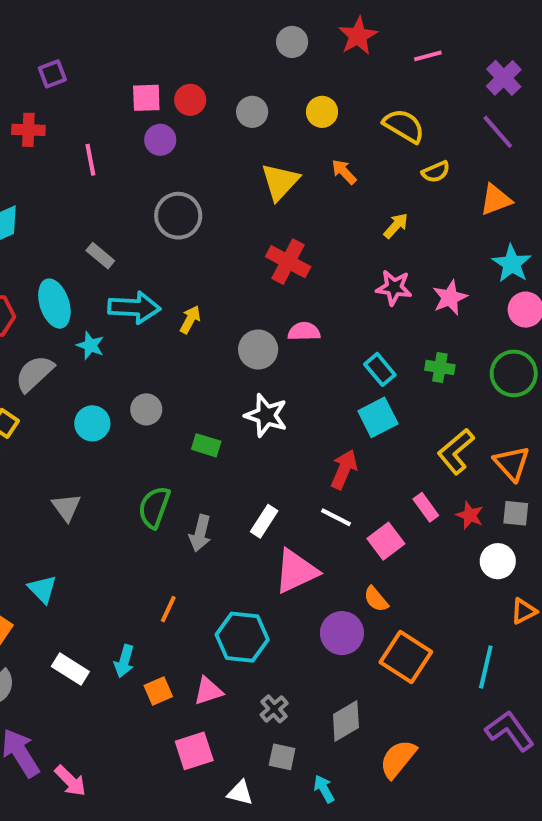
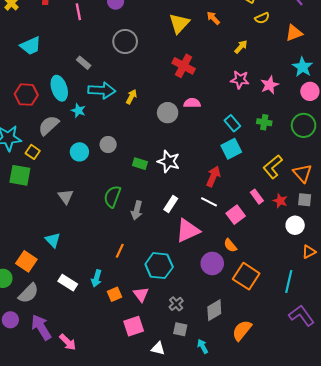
white star: (266, 415) -> (169, 161), moved
pink triangle: (208, 691) -> (141, 294), turned -49

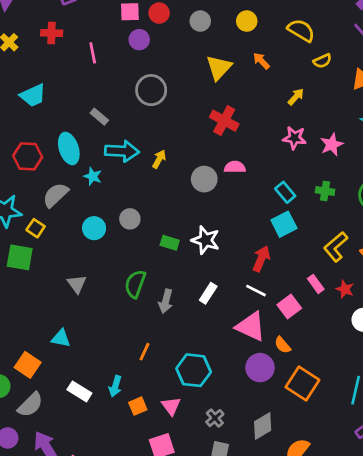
pink triangle: (188, 231) -> (251, 326), moved, turned 50
cyan triangle: (53, 240) -> (61, 338), turned -35

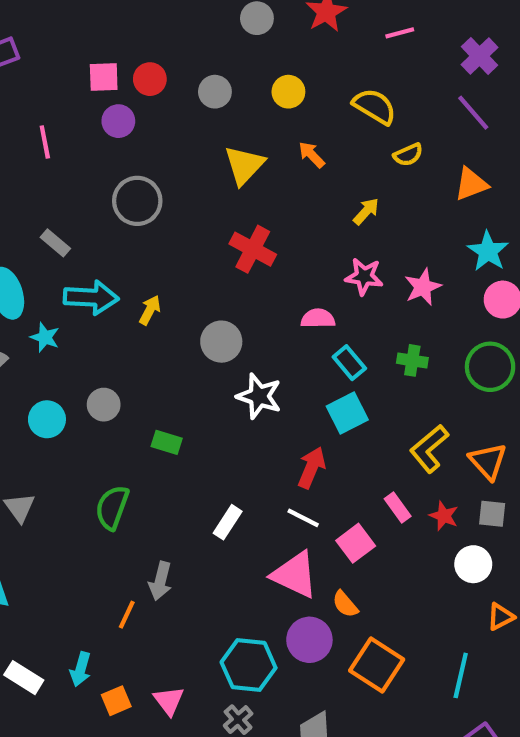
pink semicircle: (235, 167) -> (318, 318), moved
white star: (206, 240) -> (259, 396), moved
gray arrow: (166, 301) -> (160, 581), moved
cyan hexagon: (194, 370) -> (249, 665), moved

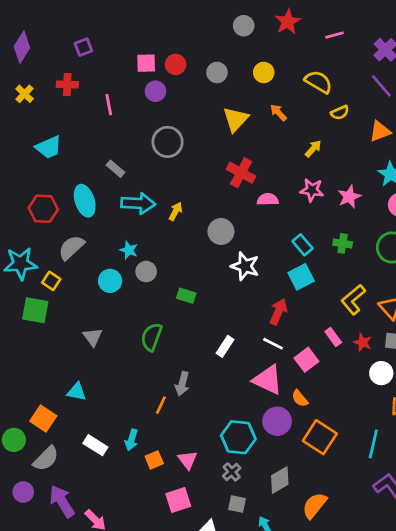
pink semicircle: (318, 318) -> (268, 199), moved
cyan star: (45, 337) -> (129, 250), moved

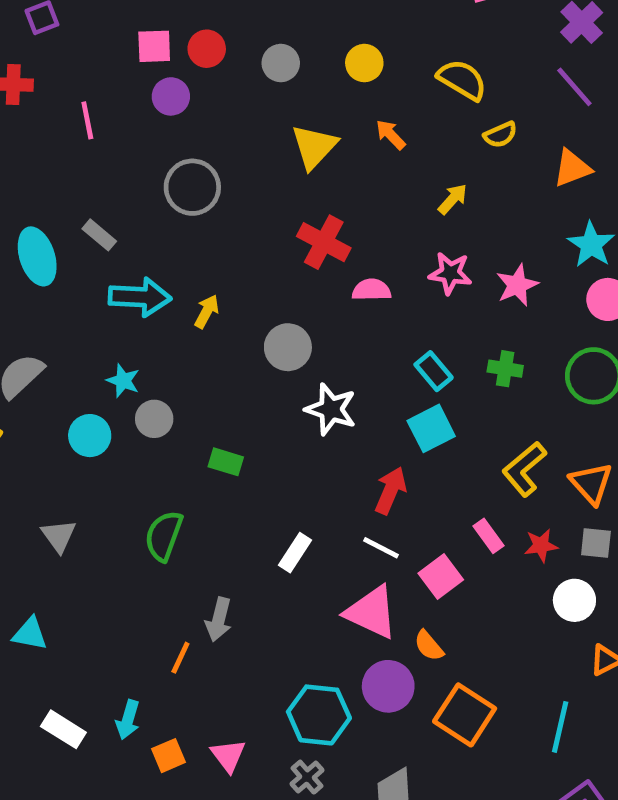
cyan ellipse: (85, 201) -> (37, 256), moved
red star: (363, 342) -> (541, 545), turned -30

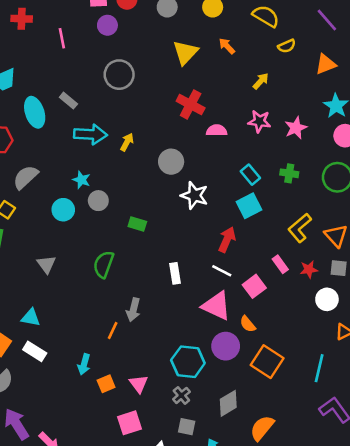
white rectangle: (295, 553) -> (175, 273), turned -42
white rectangle: (63, 729) -> (35, 351), moved

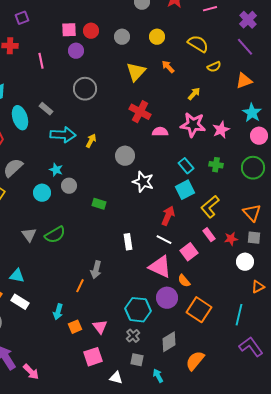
pink star: (259, 121) -> (193, 125), size x1.4
yellow L-shape: (300, 228) -> (210, 207), moved
green semicircle: (104, 264) -> (55, 235), moved, turned -140

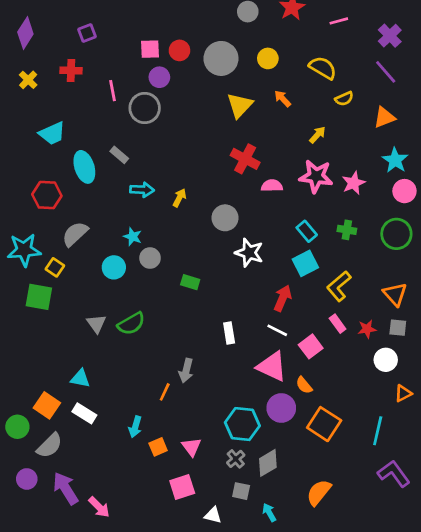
gray circle: (122, 37) -> (221, 58), size x1.6
gray circle: (85, 89) -> (145, 108), moved
cyan arrow: (63, 135) -> (142, 190), size x0.7
gray diamond: (169, 342) -> (268, 463), moved

